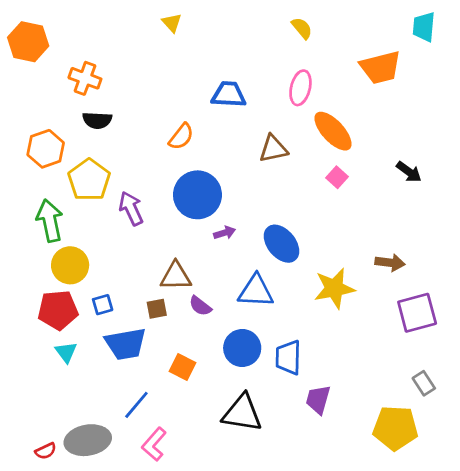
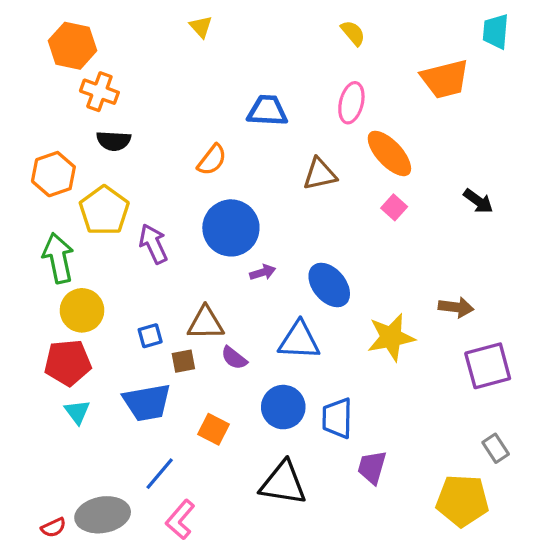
orange hexagon: (28, 42) -> (72, 46), moved
blue square: (103, 305) -> (150, 336), moved

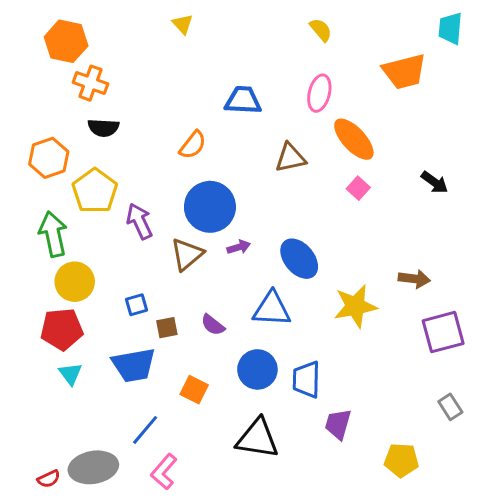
brown triangle: (206, 323) -> (187, 254), moved, turned -39
yellow pentagon: (462, 501) -> (401, 460), moved, size x0.7

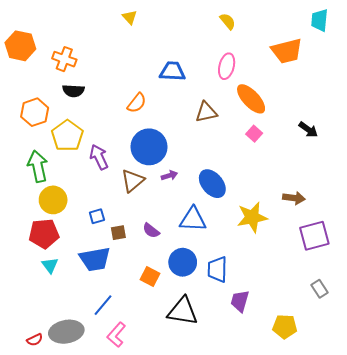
orange hexagon: (66, 41) -> (20, 46), moved
orange square: (194, 390) -> (150, 277), moved

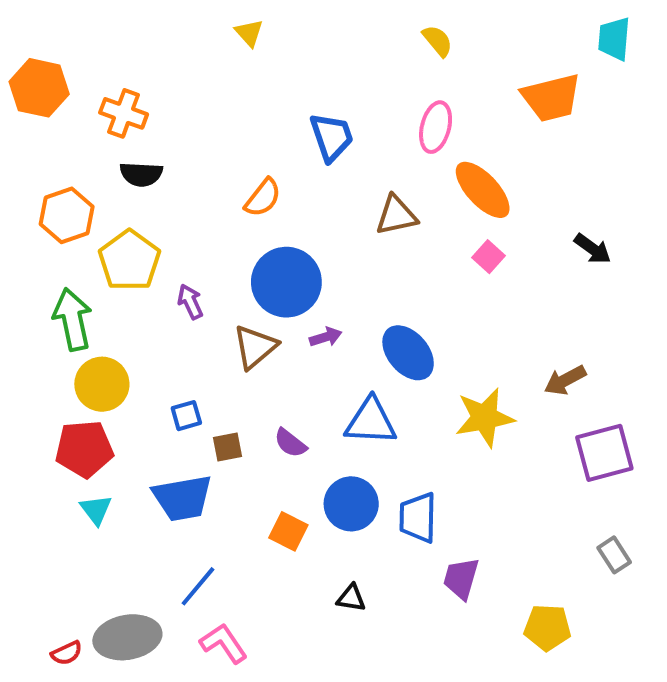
blue trapezoid: (172, 71) -> (332, 137), turned 68
purple arrow: (99, 157) -> (190, 302), size x0.7
brown arrow: (294, 198) -> (565, 380), turned 145
black triangle: (183, 311) -> (351, 598), size x0.5
pink L-shape: (116, 335) -> (224, 643), turned 105

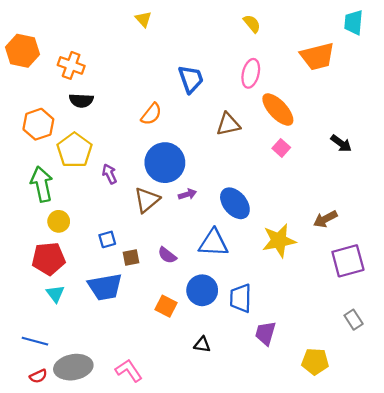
yellow circle: (102, 384) -> (59, 221), size x0.7
blue line: (198, 586) -> (35, 341), moved, turned 65

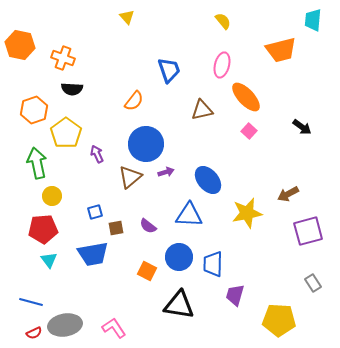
black triangle: (202, 345) -> (179, 305), size x2.0
yellow pentagon: (315, 361) -> (279, 320), size x1.4

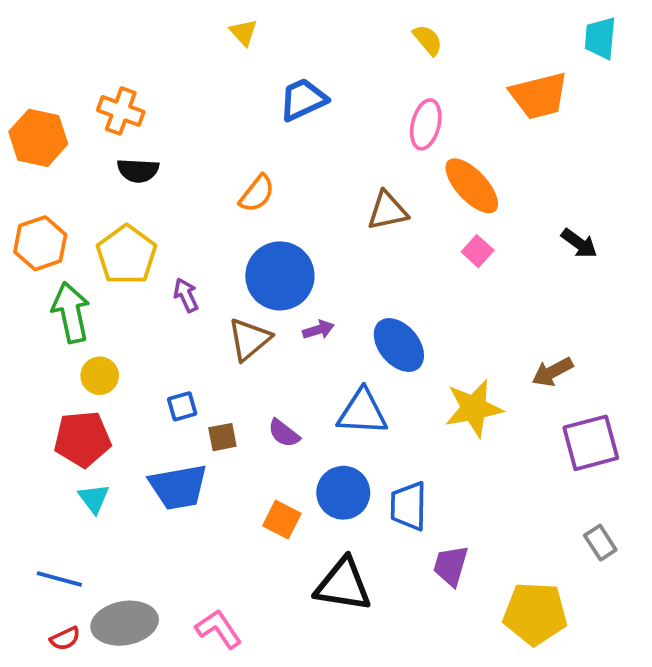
orange hexagon: (20, 45) -> (38, 138), moved
blue trapezoid: (169, 70) -> (303, 99), moved, turned -96
orange hexagon: (34, 110) -> (40, 243), moved

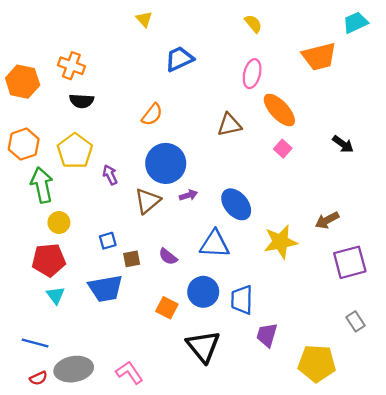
cyan trapezoid: (600, 38) -> (355, 23), turned 60
black triangle: (343, 585) -> (203, 346), turned 42

